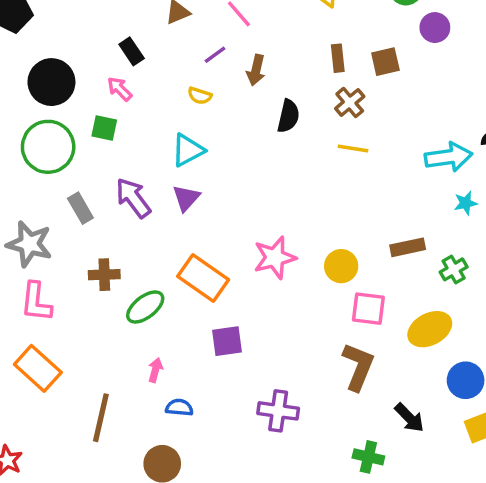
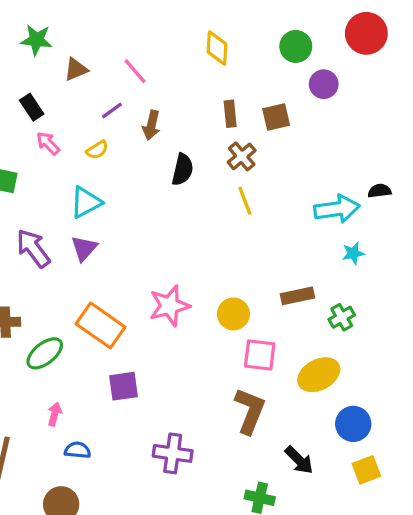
pink arrow: (120, 89) -> (48, 143), moved
yellow semicircle: (200, 96) -> (97, 150), turned -50
yellow line: (353, 149) -> (245, 201), turned 60

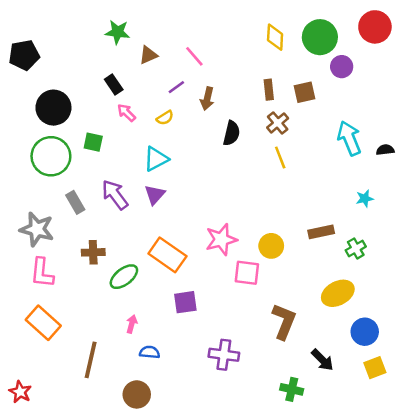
green circle: (296, 46) -> (320, 37), size x1.4
yellow diamond: (217, 48) -> (275, 37), moved
cyan arrow: (337, 209) -> (349, 138), moved, turned -104
pink square: (260, 355) -> (247, 273), moved

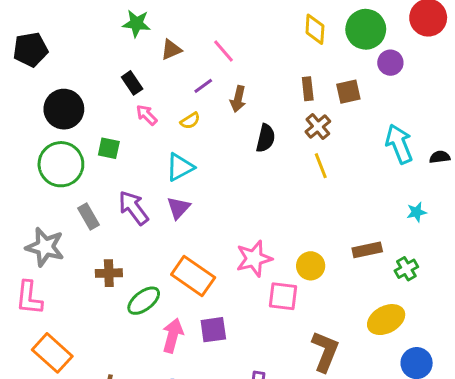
pink L-shape: (42, 273) -> (29, 298), moved
pink arrow: (132, 324) -> (173, 335), moved, size x1.6

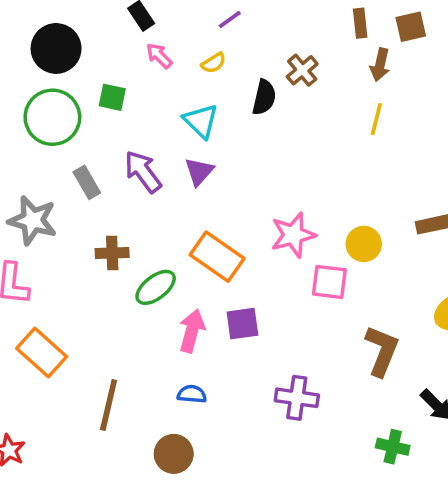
brown arrow: (238, 99) -> (380, 65), moved
brown cross: (318, 126) -> (302, 70), moved
black semicircle: (266, 138) -> (264, 97), moved
yellow line: (321, 166) -> (376, 119), turned 35
cyan triangle: (180, 167) -> (201, 121), turned -48

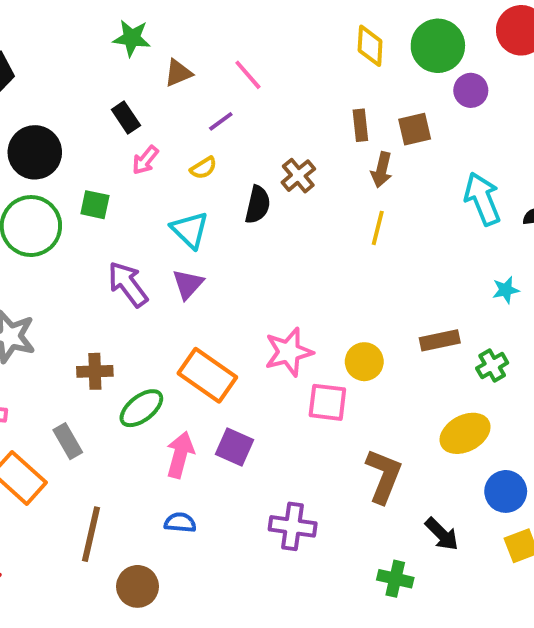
pink arrow: (159, 56) -> (145, 160), turned -96
gray rectangle: (87, 182) -> (68, 441), moved
purple square: (242, 324) -> (234, 447), turned 32
brown circle: (174, 454) -> (138, 586), moved

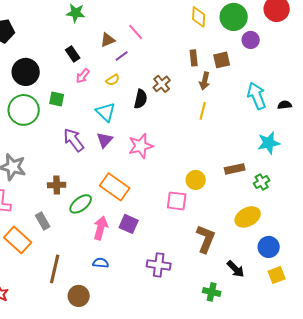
brown triangle: (178, 73) -> (108, 40), moved
cyan star: (506, 290) -> (269, 143), size x1.6
pink star: (289, 352) -> (141, 146), moved

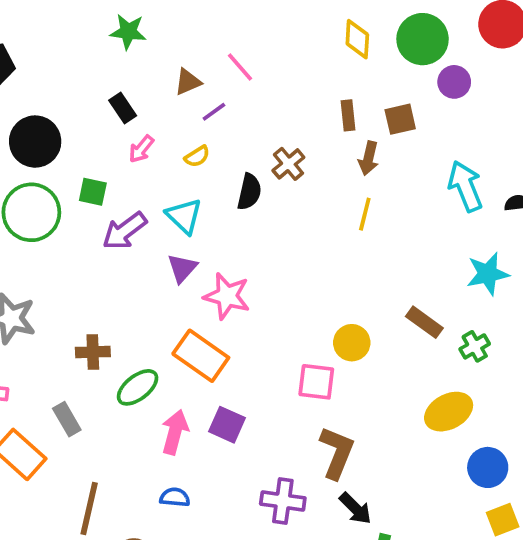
purple arrow: (74, 140) -> (125, 231), moved, turned -90
pink star: (141, 146) -> (227, 296), moved, turned 30
brown rectangle: (235, 169) -> (424, 322), turned 48
brown L-shape: (206, 239) -> (337, 453), moved
black arrow: (236, 269) -> (355, 508), moved

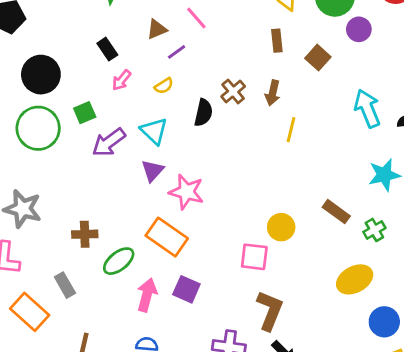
brown rectangle: (348, 115) -> (277, 41), moved
brown square: (400, 119) -> (318, 58), turned -35
brown arrow: (369, 158) -> (273, 93), moved
green square: (93, 192) -> (85, 113), turned -35

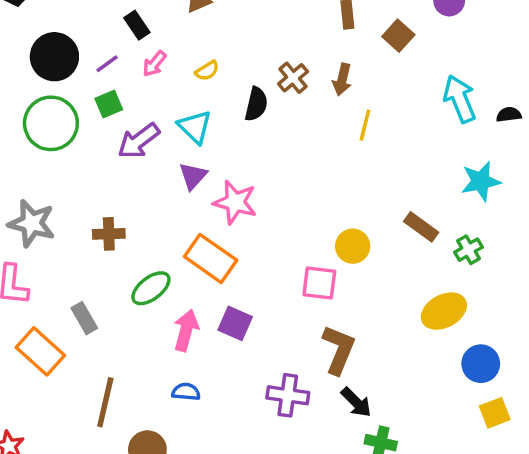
purple line: (177, 52) -> (107, 64), moved
brown cross: (85, 234) -> (109, 234), moved

